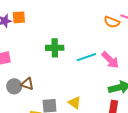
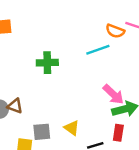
cyan line: (86, 57) -> (98, 50), moved
pink arrow: (110, 60) -> (113, 94), moved

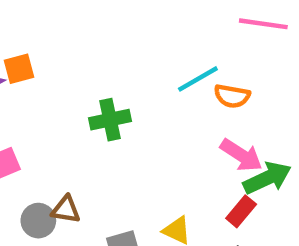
orange semicircle: (115, 31) -> (232, 96), moved
red rectangle: (118, 133) -> (241, 211), moved, turned 42

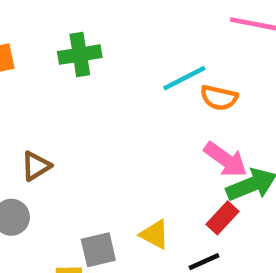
green cross: (110, 120) -> (80, 55), moved
brown triangle: (66, 210) -> (36, 166), moved, turned -44

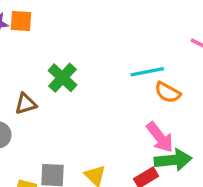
green cross: (80, 55) -> (63, 78), moved, turned 36

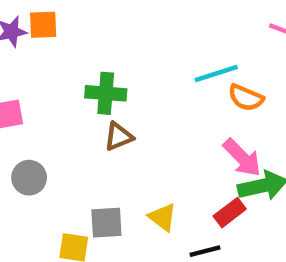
green cross: (63, 78) -> (106, 93), turned -32
brown triangle: (26, 104) -> (119, 136), moved

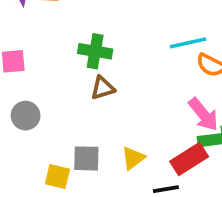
red rectangle: (230, 213) -> (189, 159), size x1.4
yellow triangle: (163, 217) -> (133, 158), turned 40

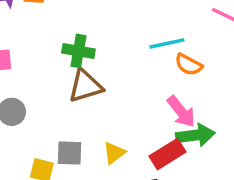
brown triangle: (103, 88) -> (85, 86), size x1.5

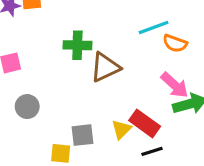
brown triangle: (85, 86) -> (105, 67), moved
red rectangle: (167, 154) -> (145, 123), moved, turned 76

